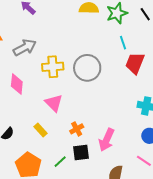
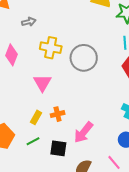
gray arrow: (25, 47) -> (29, 22), size x0.6
yellow rectangle: (41, 130) -> (36, 117), moved, turned 56
black square: (81, 153) -> (58, 148), moved

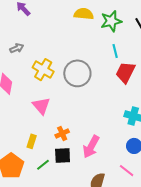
yellow cross: (51, 48) -> (43, 70), turned 30
yellow rectangle: (36, 117) -> (32, 141), moved
black square: (58, 148) -> (63, 156), moved

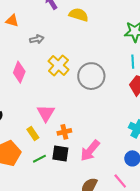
yellow semicircle: (84, 14) -> (79, 15), moved
pink triangle: (41, 106) -> (46, 113), moved
yellow rectangle: (32, 141) -> (33, 134), turned -64

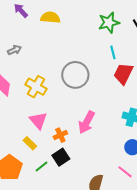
yellow cross: (58, 65) -> (36, 87), moved
pink arrow: (90, 151) -> (87, 122), moved
black square: (60, 154) -> (61, 157), turned -30

